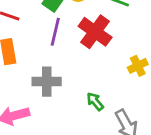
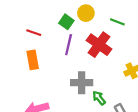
gray cross: (47, 82) -> (82, 83), moved

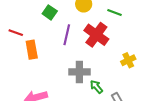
green square: (66, 22) -> (50, 12), moved
red line: (34, 33) -> (16, 33), moved

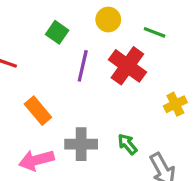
orange rectangle: (32, 50) -> (38, 111), moved, turned -30
gray cross: (79, 72) -> (81, 144), moved

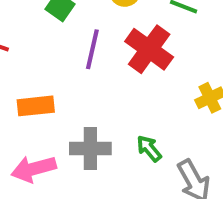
orange rectangle: (38, 111) -> (36, 106), turned -56

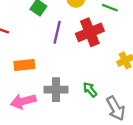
red cross: (149, 49) -> (90, 32), turned 32

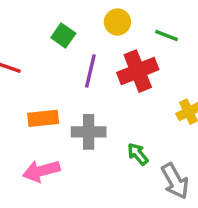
gray cross: (56, 90) -> (89, 132), moved

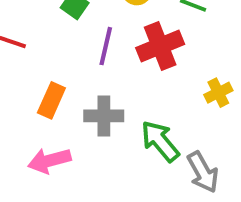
orange rectangle: (43, 118) -> (51, 100), turned -60
green arrow: (138, 154) -> (160, 141), size x1.6

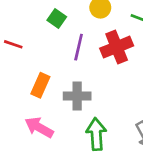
green arrow: (160, 141) -> (96, 134), moved, turned 36
pink arrow: (49, 161) -> (39, 127), turned 44

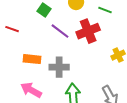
purple line: (79, 47) -> (60, 31), turned -66
orange rectangle: (40, 85) -> (32, 59), turned 72

